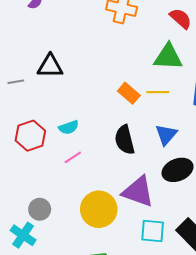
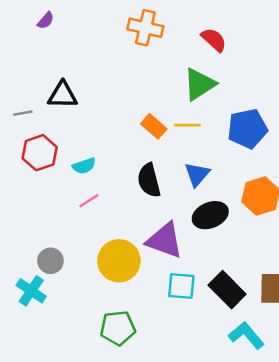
green triangle: (168, 57) -> (199, 84), turned -36
red hexagon: (30, 136) -> (40, 153), moved

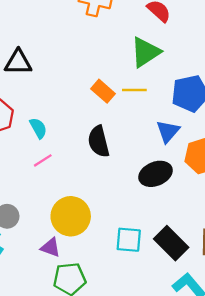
cyan semicircle: (84, 166) -> (38, 128), turned -100
blue triangle: (197, 174) -> (168, 131), moved
purple triangle: (165, 240) -> (51, 248), moved, size x0.6

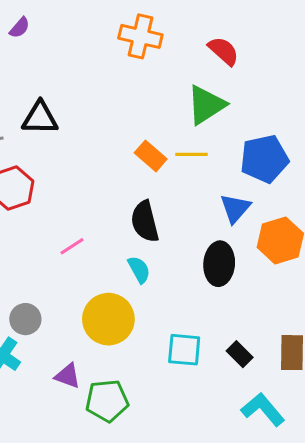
cyan semicircle: (38, 128) -> (139, 270), moved
black ellipse: (156, 174) -> (219, 264), turned -64
black rectangle: (171, 243) -> (240, 354), size x0.6
purple triangle: (51, 248) -> (68, 376), moved

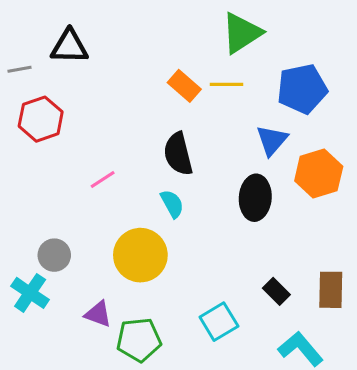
cyan square: (184, 350) -> (219, 322), moved, turned -36

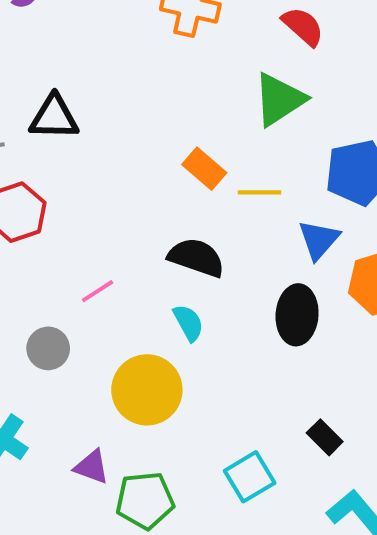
yellow line: (227, 84) -> (260, 192), moved
black semicircle: (178, 154) -> (196, 258), turned 123
gray circle: (54, 255) -> (48, 348), moved

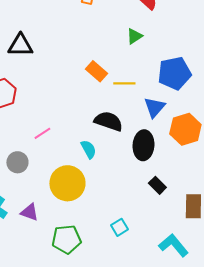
green triangle: (279, 99) -> (134, 36), size x0.6
black semicircle: (196, 258) -> (108, 121), moved
black rectangle: (325, 437) -> (157, 185), moved
purple triangle: (92, 467) -> (29, 212), moved
cyan square: (250, 477) -> (119, 227), size x0.7

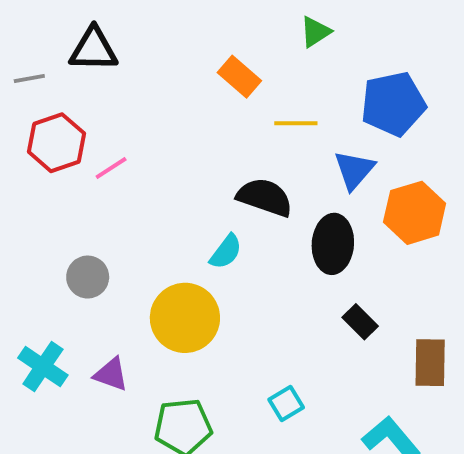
orange rectangle: (96, 71) -> (239, 77), moved
pink line: (42, 133) -> (111, 168), moved
cyan semicircle: (88, 149) -> (226, 252), turned 66

